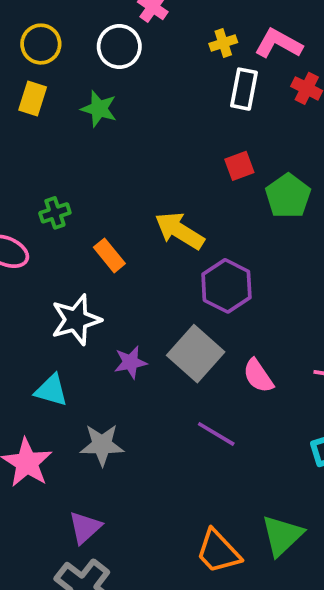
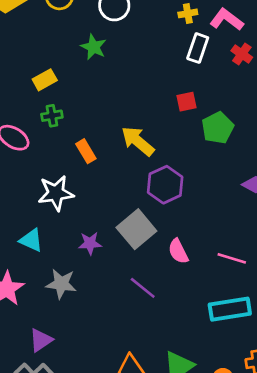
yellow rectangle: (33, 99) -> (45, 80), moved, turned 35
purple star: (130, 362) -> (90, 243), moved

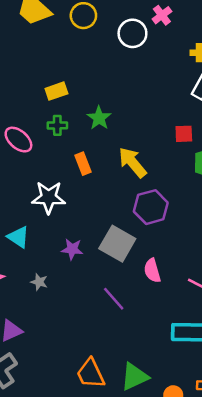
green star: (94, 47) -> (99, 118), moved
gray square: (136, 229) -> (117, 244), turned -30
gray star: (61, 284) -> (39, 282), size x0.6

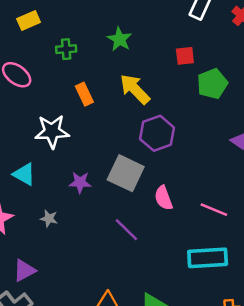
yellow rectangle: (56, 91) -> (29, 20), moved
green star: (99, 118) -> (120, 39), moved
green cross: (57, 125) -> (66, 49), moved

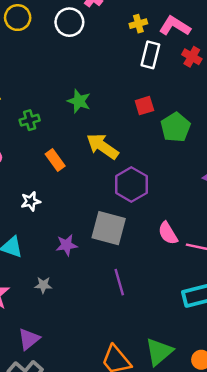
white star: (52, 131) -> (31, 201), size x0.6
pink semicircle: (164, 198) -> (168, 233), moved
purple line: (126, 230) -> (119, 282), turned 40

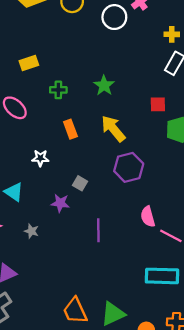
gray square: (109, 228) -> (80, 183), moved, size x0.5
purple line: (119, 282) -> (98, 230), moved

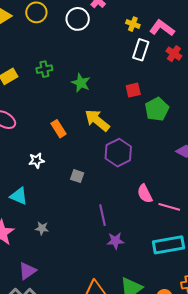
yellow cross: (172, 34) -> (133, 24), turned 32
green cross: (58, 90) -> (44, 69), moved
purple star: (60, 203) -> (115, 241), moved

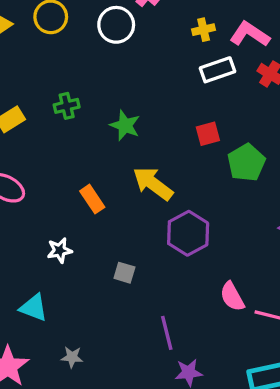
yellow cross: (133, 24) -> (204, 30), turned -32
white rectangle: (141, 50) -> (218, 70), turned 55

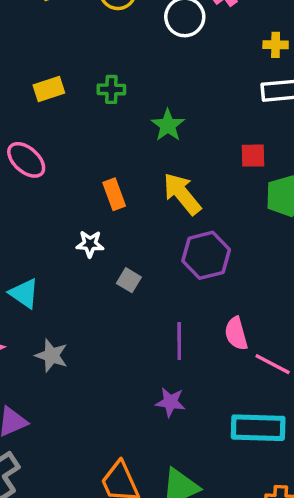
white star: (60, 250) -> (90, 244), moved
purple line: (167, 333) -> (179, 341), moved
gray star: (72, 357) -> (52, 356), size x1.4

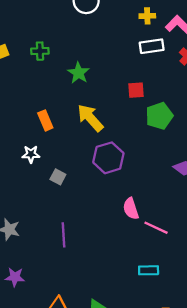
purple line: (179, 341) -> (64, 235), moved
purple star: (170, 402) -> (15, 277), moved
cyan rectangle: (258, 428) -> (149, 270), size x0.6

